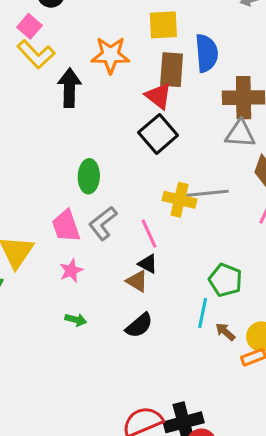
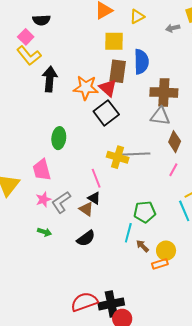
orange star: (110, 55) -> (86, 88), moved
gray L-shape: (103, 223) -> (61, 202), moved
green pentagon: (225, 280) -> (145, 212), turned -30

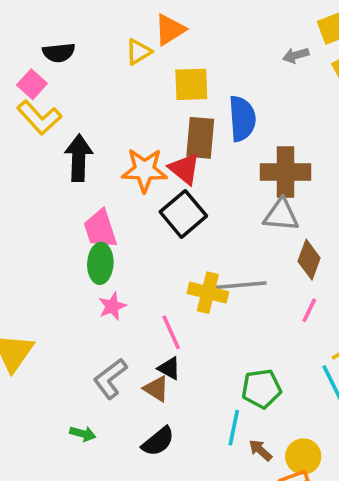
yellow triangle: (137, 17) -> (139, 52), moved
pink trapezoid: (42, 170) -> (100, 229), moved
pink star: (43, 199) -> (112, 306), moved

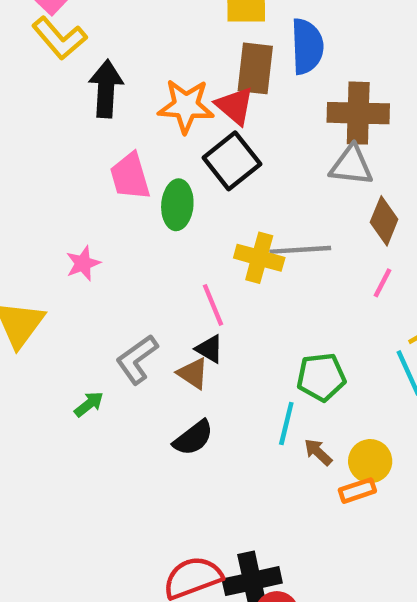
green ellipse: (100, 263) -> (177, 205), moved
pink star: (112, 306) -> (83, 263), moved
green arrow: (83, 434) -> (89, 404), moved, turned -55

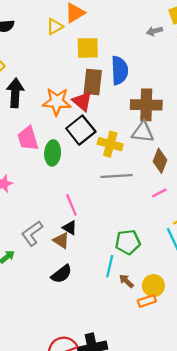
yellow cross: (259, 258) -> (110, 144), moved
pink line: (383, 283) -> (159, 193), turned 35

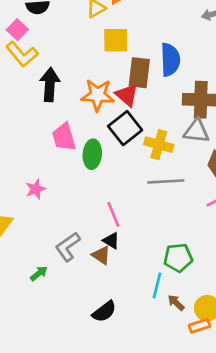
yellow square: (88, 48) -> (116, 40), moved
black semicircle: (62, 274) -> (104, 312), moved

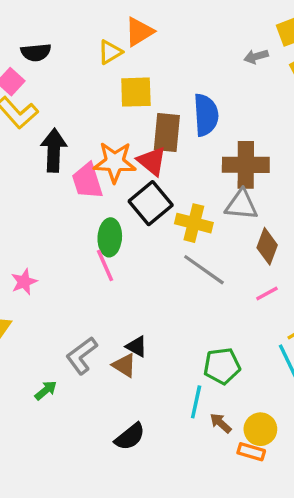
pink trapezoid: (64, 137) -> (87, 181), moved
gray line: (166, 181) -> (204, 270), turned 40
pink star: (36, 189) -> (24, 282), moved
pink line: (113, 214) -> (105, 265), moved
orange rectangle: (199, 326) -> (251, 452), turned 36

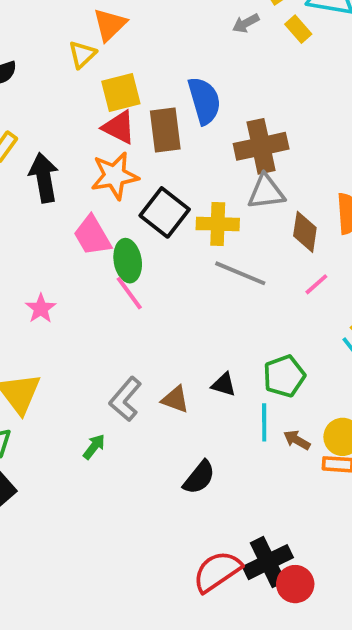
red triangle: (152, 161) -> (119, 127), moved
pink trapezoid: (87, 181) -> (92, 236), moved
pink star: (24, 282) -> (41, 308), moved
black triangle: (136, 346) -> (224, 385), moved

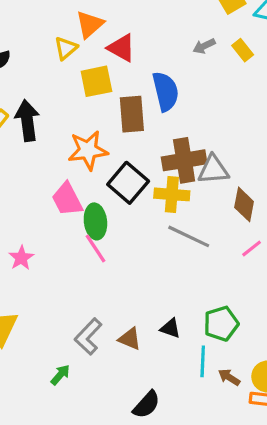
gray arrow: (246, 23) -> (204, 46), moved
yellow rectangle: (298, 29) -> (243, 50), moved
red triangle: (119, 127) -> (121, 48), moved
brown cross: (261, 146) -> (184, 160), moved
black arrow: (44, 178) -> (27, 121), moved

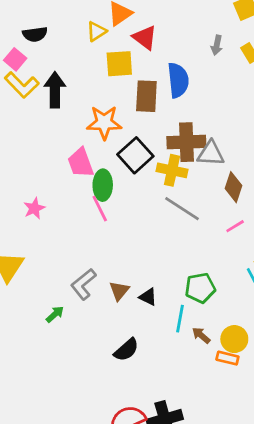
gray arrow: (204, 46) -> (217, 45), turned -60
black triangle: (170, 328) -> (148, 297), moved
brown triangle: (130, 339) -> (119, 291), turned 40

